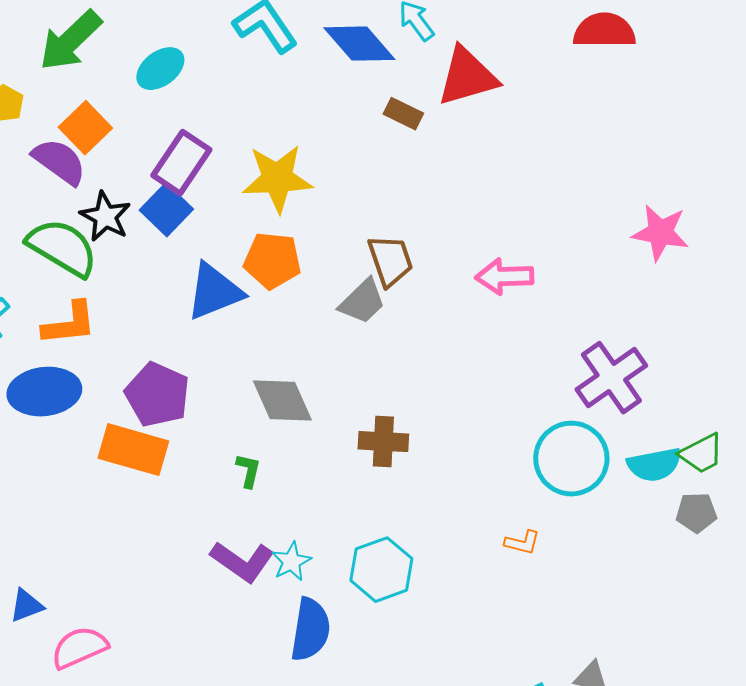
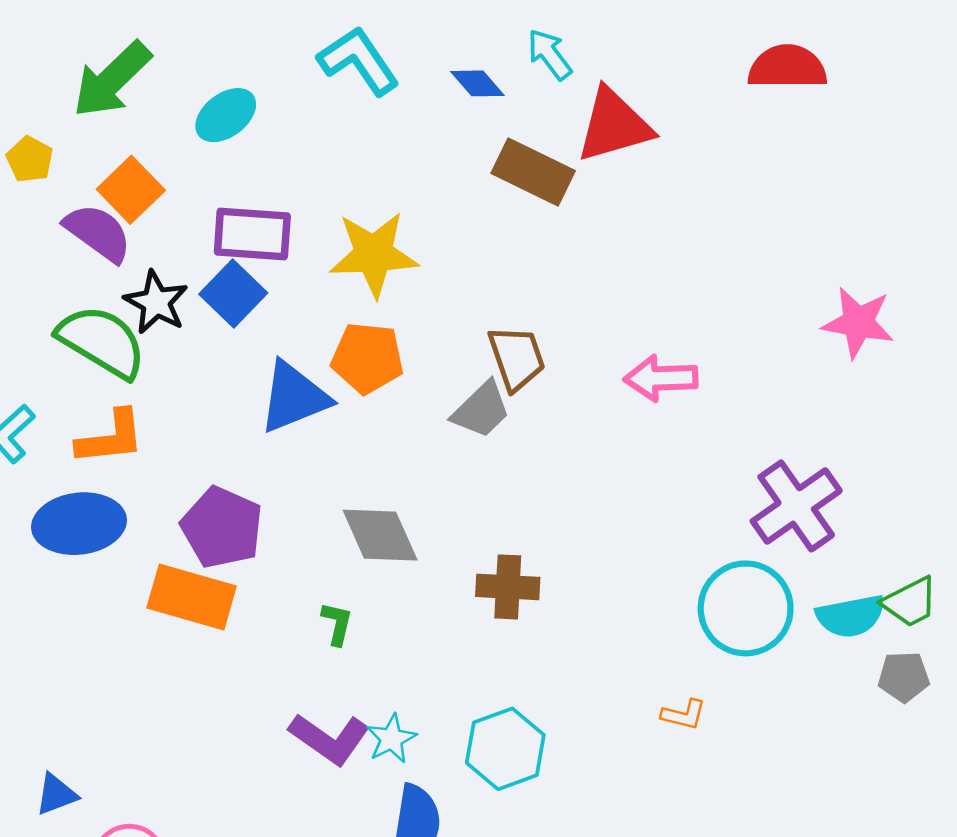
blue diamond: (359, 44) -> (477, 83), size x0.6
brown rectangle: (403, 114) -> (533, 172), size x1.6
purple rectangle: (181, 163) -> (252, 234), turned 60

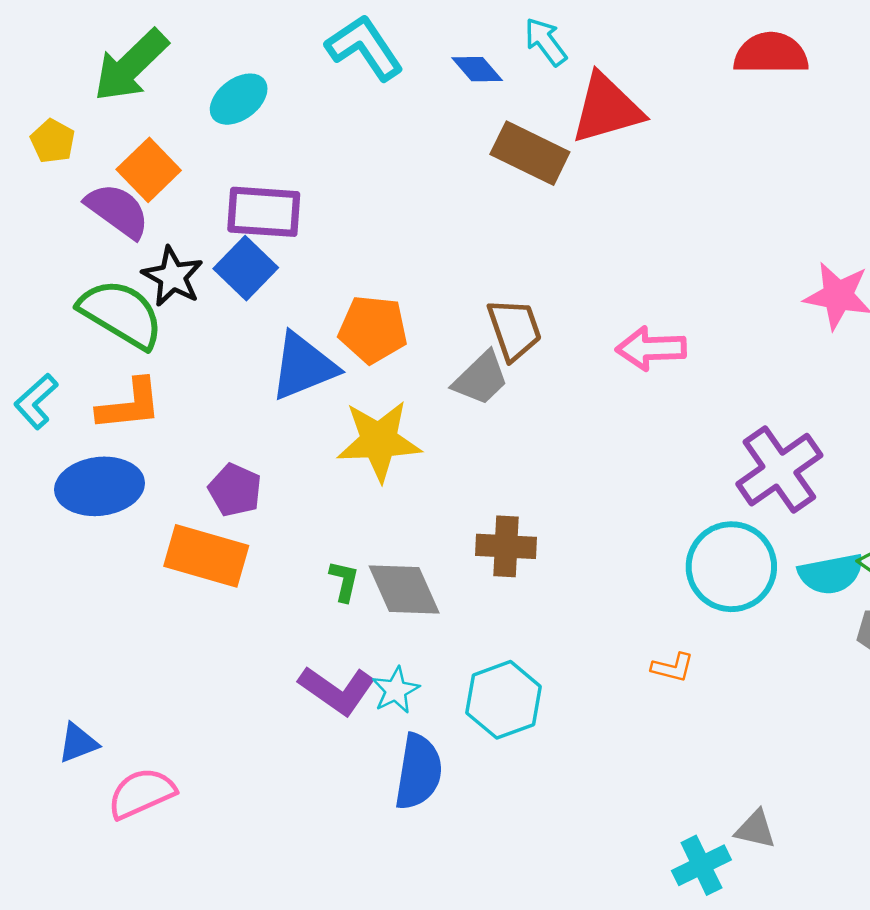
yellow star: (374, 254) -> (379, 441), moved
purple pentagon: (222, 527) -> (235, 490), size x0.7
gray diamond: (380, 535) -> (404, 589), moved

